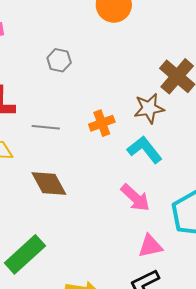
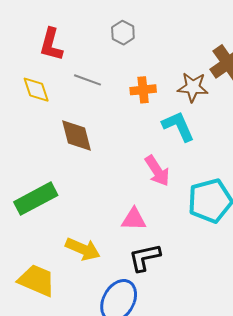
gray hexagon: (59, 60) -> (123, 33), moved
pink triangle: (150, 246) -> (134, 219), moved

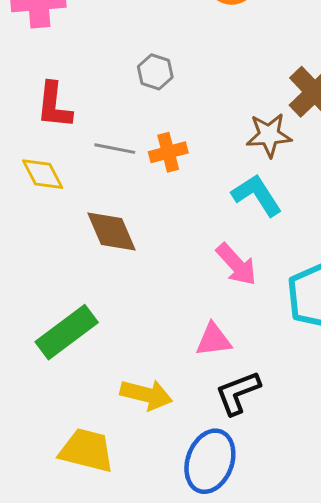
orange cross: (143, 90) -> (168, 152), moved

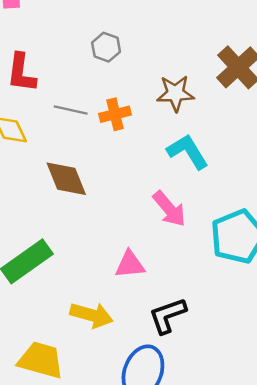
brown star: (269, 135) -> (175, 93), moved
pink triangle: (213, 340) -> (130, 264), moved

